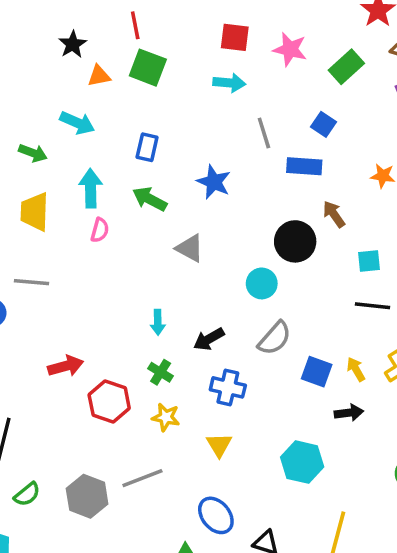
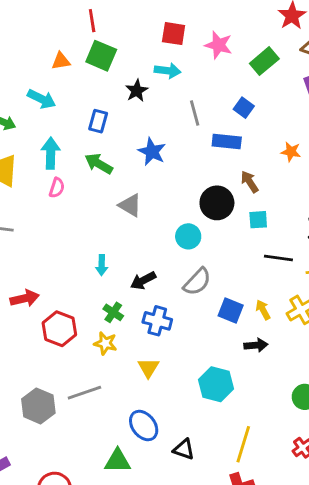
black star: (73, 44) -> (137, 91), moved
cyan square: (369, 261) -> (258, 220), moved
green cross: (161, 372) -> (113, 312), moved

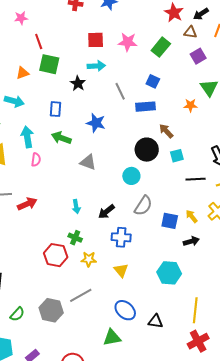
red arrow: (25, 298) -> (27, 204), moved
green cross: (113, 312) -> (75, 238), moved

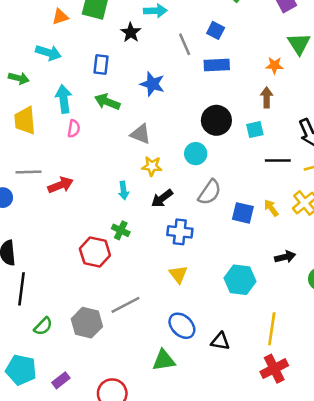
blue square: (153, 81) -> (216, 30), moved
brown arrow: (166, 131) -> (267, 97), moved, turned 42
black arrow: (191, 241) -> (285, 257), moved
yellow star: (89, 259) -> (152, 166), moved

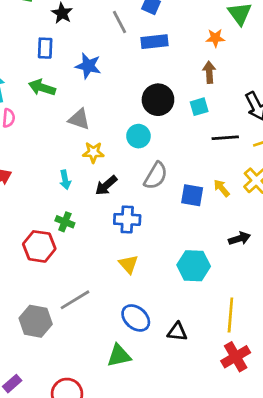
blue rectangle: (101, 64) -> (45, 48), moved

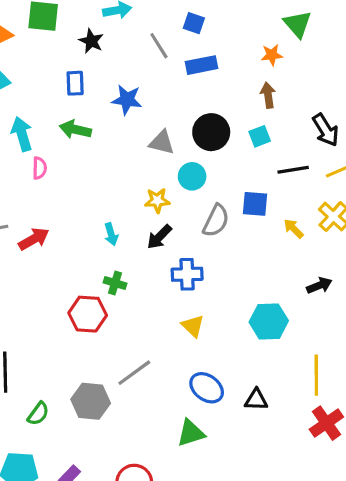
gray triangle: (79, 119) -> (162, 142), moved
yellow star: (93, 152) -> (157, 200), moved
blue square: (192, 195) -> (255, 204), moved

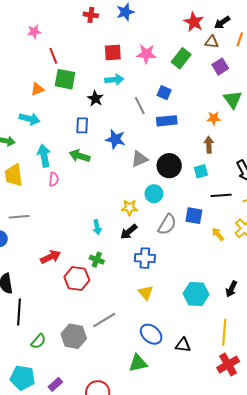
gray triangle: (162, 142) -> (139, 159), moved, turned -42
red arrow: (34, 239) -> (51, 257), moved
black arrow: (319, 285) -> (231, 289), moved, turned 133

